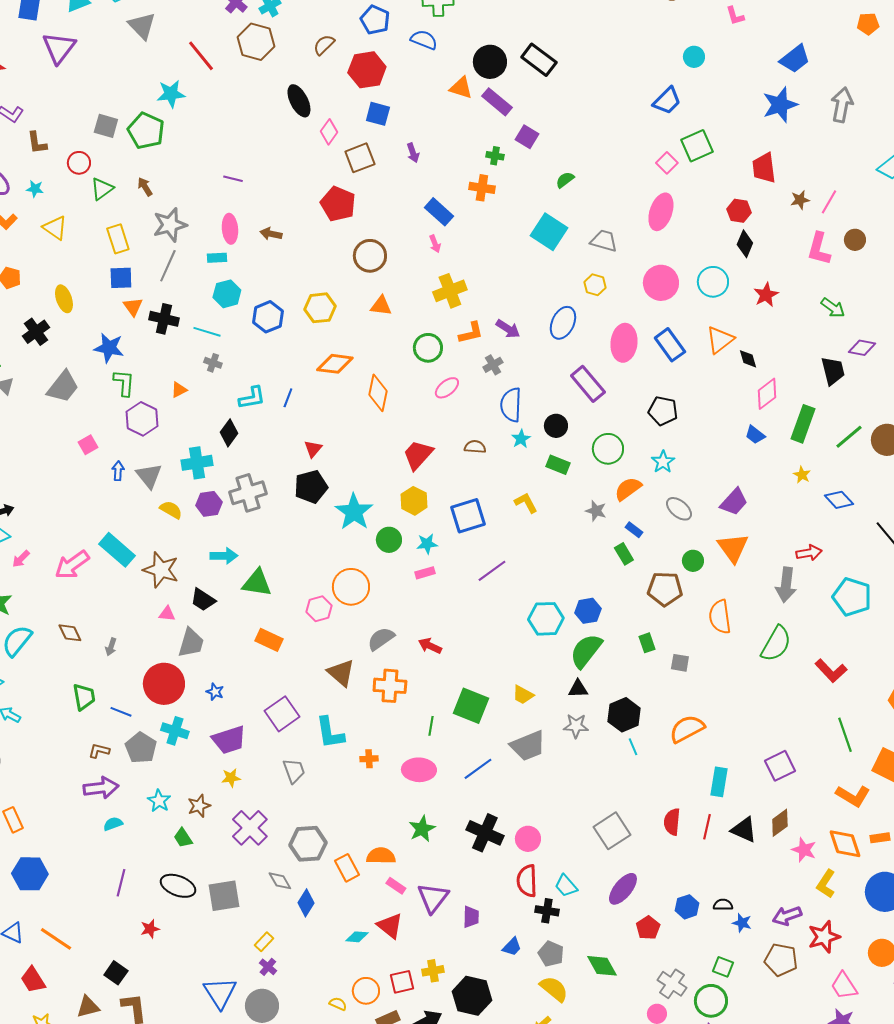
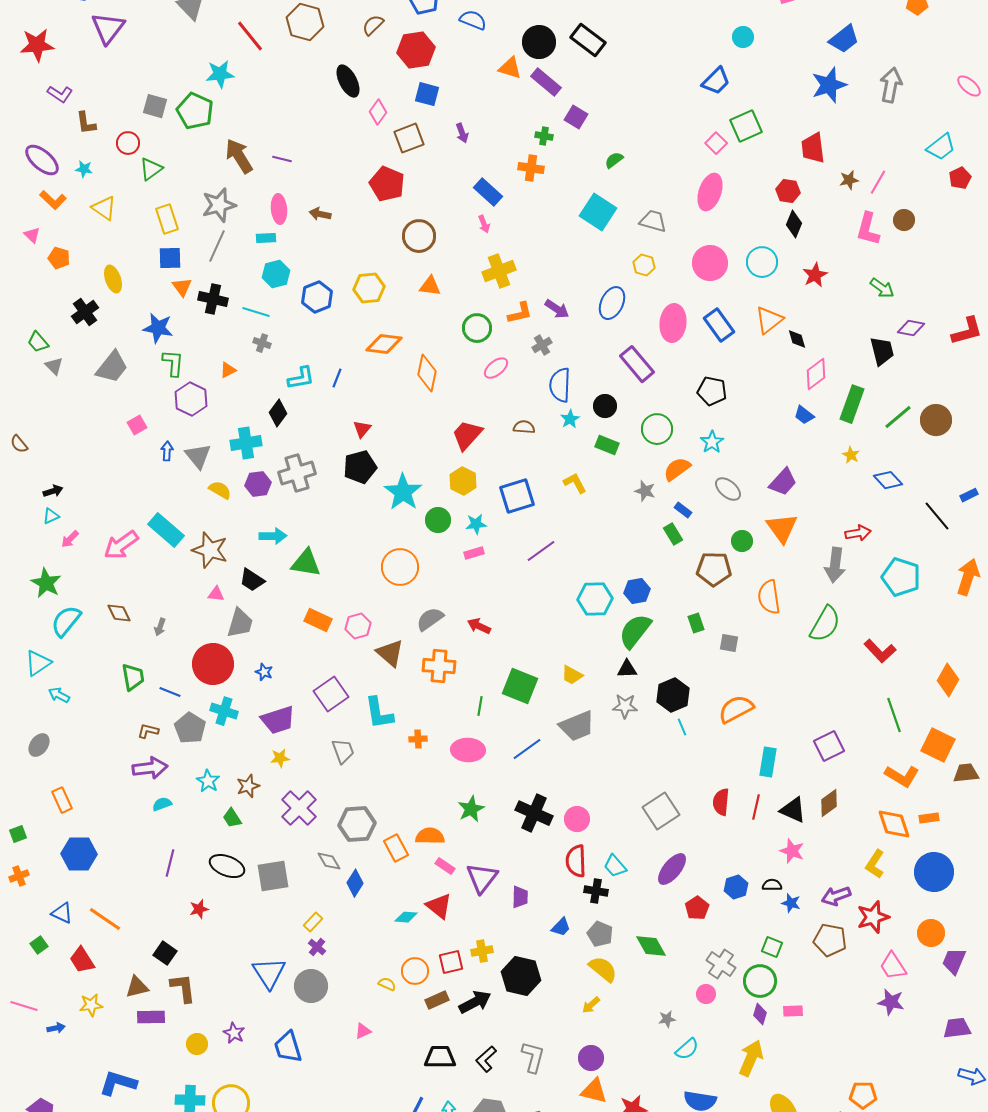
brown arrow: (145, 187) -> (239, 156), moved, size x1.8
pink hexagon: (319, 609) -> (358, 626), moved
pink star: (804, 850) -> (792, 851), moved

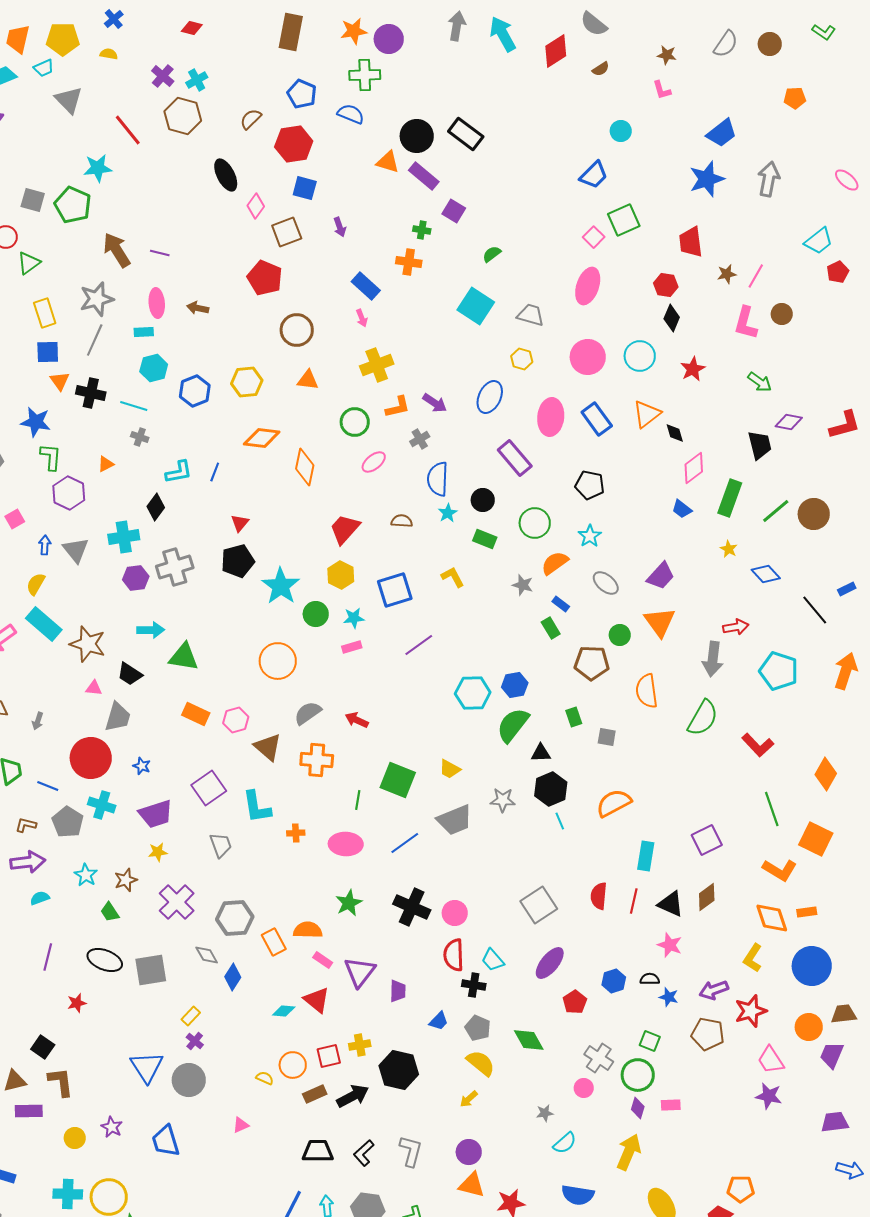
yellow semicircle: (220, 490) -> (36, 584), moved, turned -90
black triangle: (627, 669) -> (541, 753), moved
brown trapezoid: (966, 773) -> (844, 1014), moved

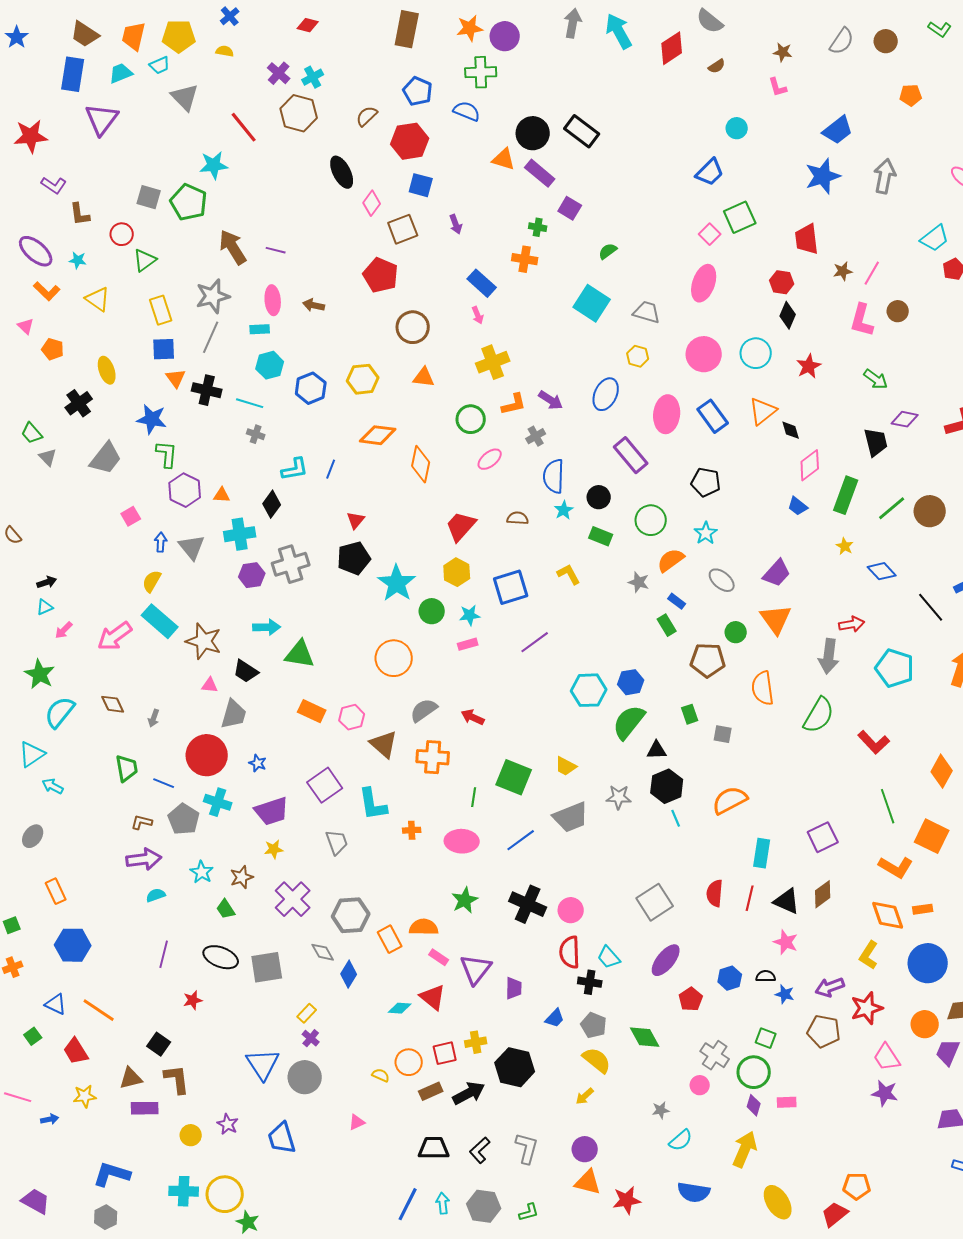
orange triangle: (106, 464) -> (222, 495), moved, turned 30

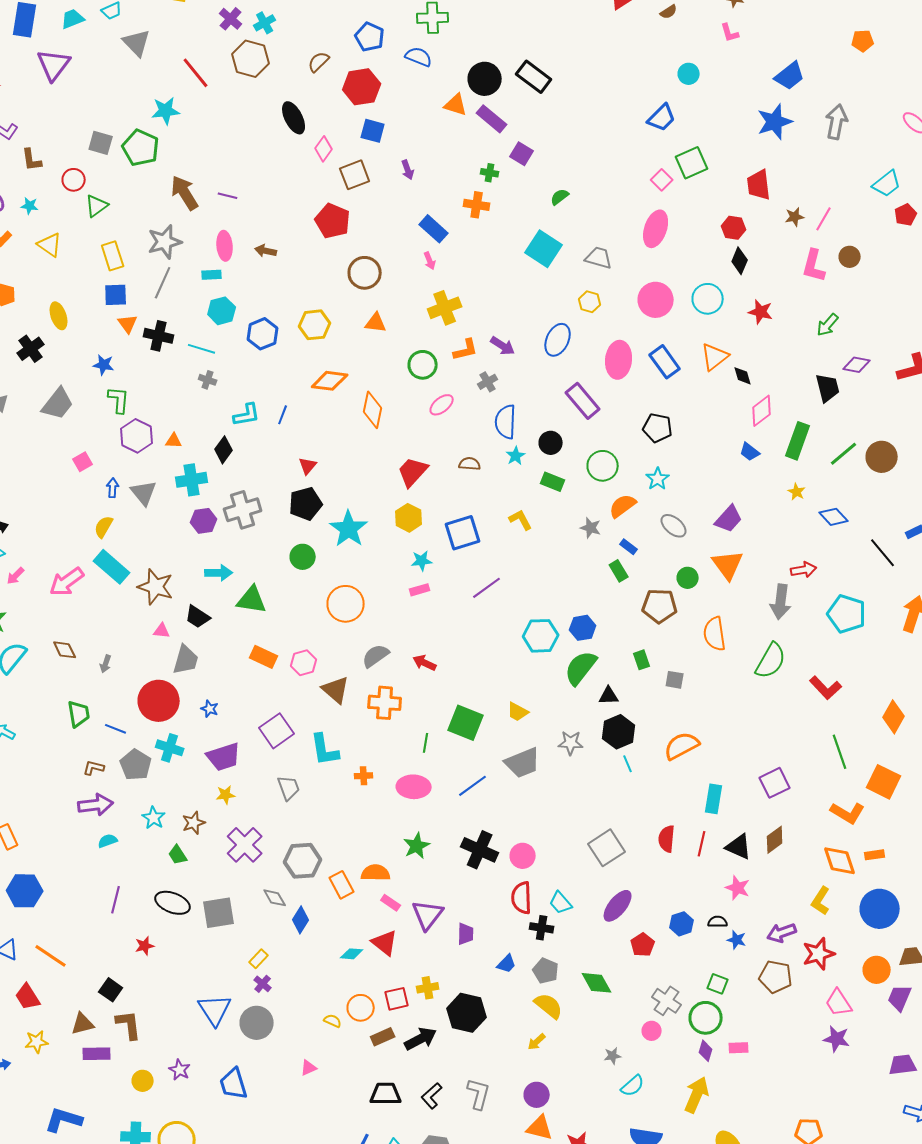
red star: (809, 366) -> (761, 312), turned -30
green arrow: (876, 379) -> (828, 325), turned 95
blue star: (152, 419) -> (104, 365), size x0.7
green circle: (432, 611) -> (303, 557), moved

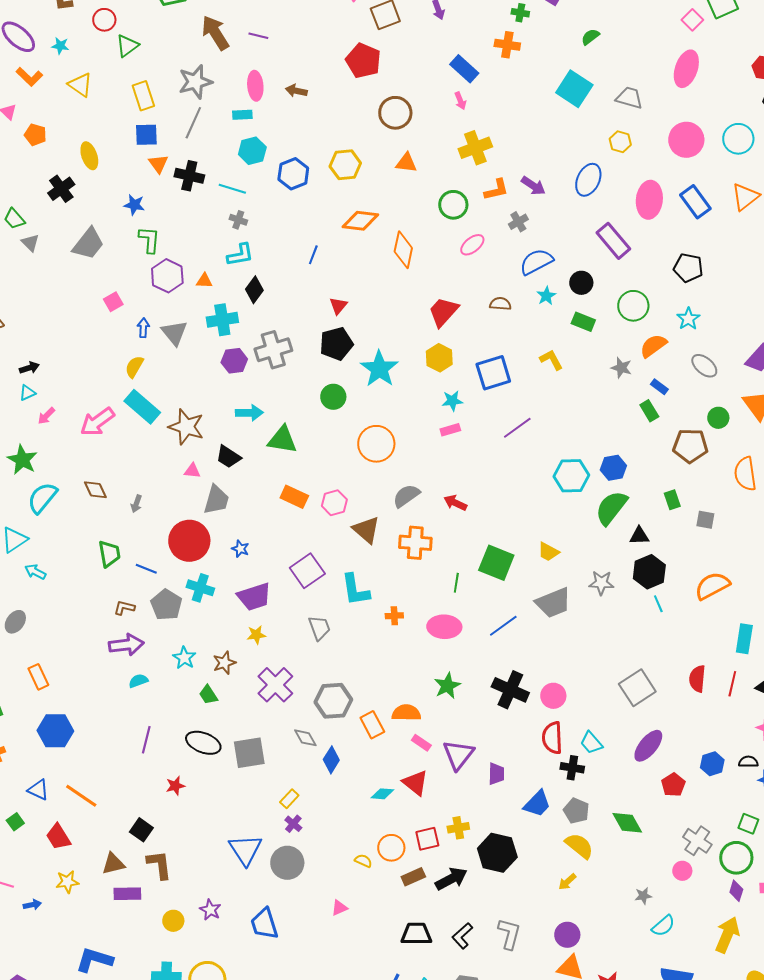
cyan L-shape: (247, 415) -> (240, 255), moved
blue semicircle: (506, 422) -> (536, 262), turned 60
blue trapezoid: (507, 964) -> (537, 804), size x1.4

